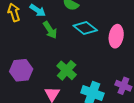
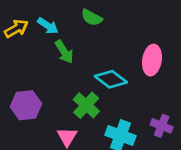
yellow arrow: (14, 12) -> (16, 29), turned 78
cyan diamond: (85, 28) -> (111, 79), moved

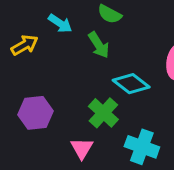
yellow arrow: (16, 29) -> (25, 45), moved
green arrow: (64, 52) -> (99, 45), moved

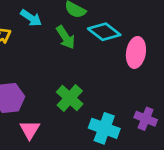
cyan diamond: (131, 84) -> (104, 32), moved
pink triangle: (82, 148) -> (30, 130), moved

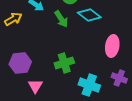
pink ellipse: (136, 52) -> (112, 46), moved
green cross: (70, 98) -> (64, 63), turned 30

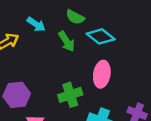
pink ellipse: (112, 46) -> (102, 74), moved

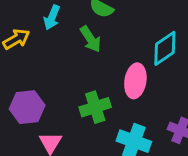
cyan arrow: (36, 24) -> (52, 17), turned 78
cyan diamond: (101, 36) -> (165, 48), moved, turned -72

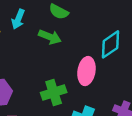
green arrow: (91, 39) -> (50, 37), turned -35

